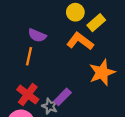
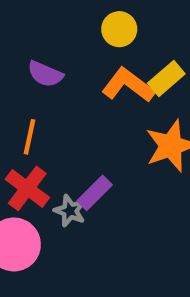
yellow rectangle: (96, 23) -> (166, 79), moved
orange line: (29, 56) -> (30, 137), moved

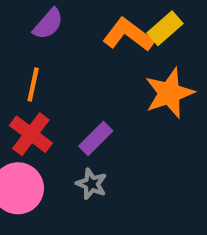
purple semicircle: (45, 74) -> (48, 24), turned -72
gray star: (70, 211) -> (91, 184), moved

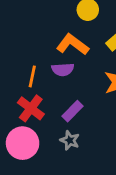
purple semicircle: (48, 24) -> (63, 69), moved, turned 45
orange L-shape: (128, 35) -> (73, 44), moved

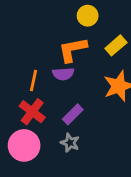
orange L-shape: (73, 44) -> (73, 49), turned -48

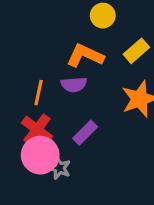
orange L-shape: (73, 49) -> (85, 56), turned 36
gray star: (70, 143) -> (59, 168), moved
pink circle: (24, 145) -> (40, 155), moved

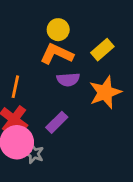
yellow circle: (103, 16) -> (58, 30), moved
purple semicircle: (74, 85) -> (68, 80), moved

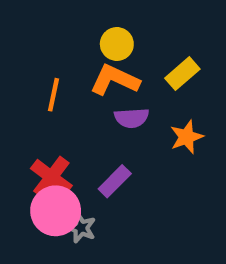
orange line: (15, 87) -> (53, 95), moved
orange star: (105, 92) -> (187, 137), size x0.7

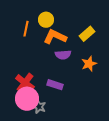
yellow circle: (117, 44) -> (46, 20), moved
orange line: (53, 95) -> (26, 29), moved
purple rectangle: (115, 181) -> (55, 85), turned 63

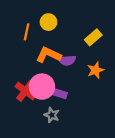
orange L-shape: (55, 37) -> (48, 55), moved
pink circle: (27, 99) -> (42, 87), moved
gray star: (39, 107) -> (52, 115), moved

